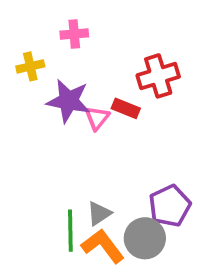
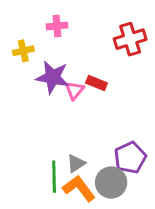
red cross: (158, 76) -> (130, 39), moved

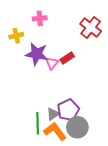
red cross: (130, 39) -> (91, 27), turned -35
red rectangle: (96, 83) -> (67, 58), turned -56
purple pentagon: (130, 158) -> (68, 110), moved

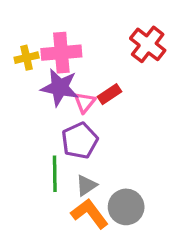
pink cross: (40, 18) -> (61, 53), moved, size x1.6
purple pentagon: (68, 110) -> (80, 141), moved
green line: (38, 123) -> (55, 174), moved

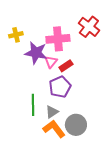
pink cross: (61, 53) -> (58, 39), moved
red rectangle: (110, 94) -> (66, 66), moved
purple pentagon: (80, 141) -> (60, 87), moved

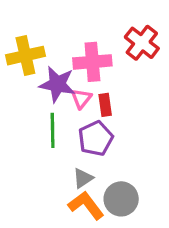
yellow cross: (16, 35) -> (25, 56), size x1.6
red rectangle: (66, 66) -> (105, 105), turned -64
green line: (33, 105) -> (53, 130), moved

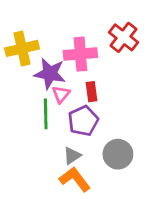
pink triangle: (81, 99) -> (61, 94), moved
gray circle: (121, 199) -> (118, 154), moved

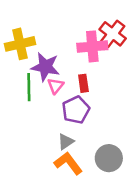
pink cross: (80, 54) -> (92, 46), moved
green line: (46, 114) -> (29, 87), moved
gray circle: (118, 154) -> (109, 158), moved

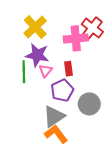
yellow cross: (20, 44) -> (35, 27), moved, turned -30
gray triangle: (66, 142) -> (54, 116), size x1.6
gray circle: (109, 158) -> (89, 104), moved

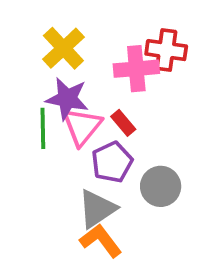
red cross: (92, 28) -> (166, 50), turned -30
red rectangle: (68, 69) -> (123, 123), turned -32
pink triangle: (46, 71) -> (82, 127), size x1.6

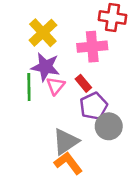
red cross: (166, 50) -> (113, 18), moved
pink triangle: (82, 127) -> (56, 86), size x0.7
purple pentagon: (112, 162) -> (94, 106), moved

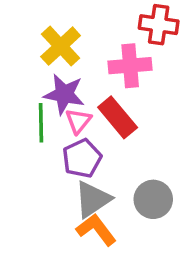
red rectangle: (83, 83) -> (118, 117), size x1.6
purple pentagon: (94, 106) -> (82, 158), moved
gray circle: (109, 126) -> (153, 199), moved

